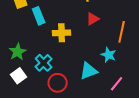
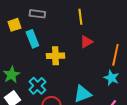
cyan star: (109, 55) -> (111, 78), moved

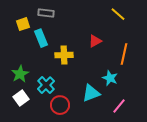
yellow line: (80, 17) -> (118, 14), moved, turned -42
cyan star: (111, 78) -> (110, 78), moved

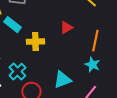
cyan rectangle: (41, 38) -> (12, 25), turned -30
cyan star: (110, 78) -> (92, 65), moved

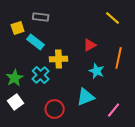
cyan star: (92, 65) -> (97, 71), moved
cyan cross: (17, 72) -> (41, 75), moved

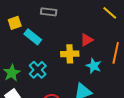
gray rectangle: (41, 17) -> (49, 12), moved
yellow cross: (59, 59) -> (70, 54), moved

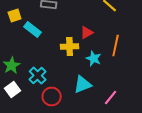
cyan cross: (38, 70) -> (38, 76), moved

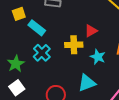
cyan cross: (38, 76) -> (42, 53), moved

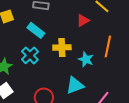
cyan rectangle: (37, 28) -> (36, 30), moved
red triangle: (91, 31) -> (83, 20), moved

